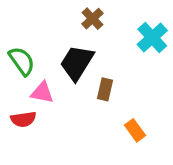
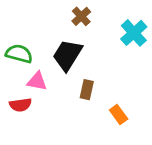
green semicircle: (22, 61) -> (19, 54), turned -40
brown rectangle: (105, 89) -> (87, 90), moved

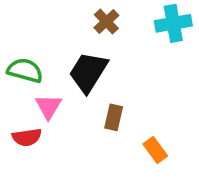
cyan cross: (134, 33) -> (173, 23), moved, turned 32
pink triangle: (37, 81) -> (48, 107), turned 50

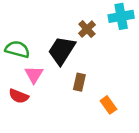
brown cross: (106, 22) -> (87, 29), moved
red semicircle: (27, 137) -> (19, 96), turned 30

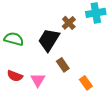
pink triangle: (34, 75) -> (38, 80), moved
brown rectangle: (79, 82) -> (63, 65), turned -48

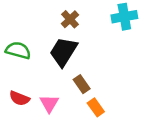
brown cross: (69, 23) -> (70, 19), moved
orange rectangle: (86, 83) -> (96, 107), moved

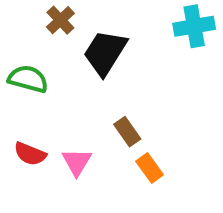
brown cross: (70, 19) -> (60, 20), moved
black trapezoid: (63, 52) -> (105, 53), moved

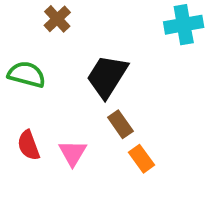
black trapezoid: (105, 53) -> (107, 76), moved
red semicircle: (30, 154) -> (29, 145), turned 48

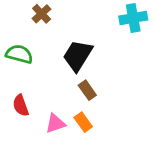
pink triangle: (73, 153) -> (55, 124), moved, turned 40
orange rectangle: (142, 159) -> (83, 122), moved

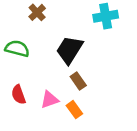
cyan cross: (133, 18) -> (106, 16), moved
pink triangle: (55, 124) -> (50, 100), moved

